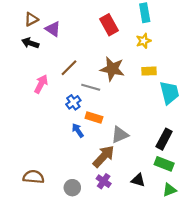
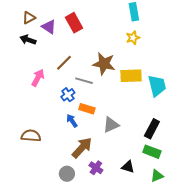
red rectangle: (109, 25) -> (74, 23), moved
yellow rectangle: (149, 71) -> (131, 76), moved, size x1.5
brown arrow: (104, 156) -> (82, 148), moved
brown semicircle: (33, 177) -> (31, 136), moved

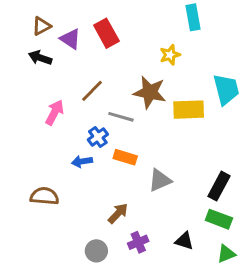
yellow star: (133, 38) -> (170, 55), moved
cyan trapezoid: (157, 86) -> (226, 89), moved
blue arrow: (72, 121) -> (82, 162), moved, turned -64
brown arrow: (82, 148) -> (118, 213), size x0.7
purple cross: (96, 168) -> (138, 242), turned 32

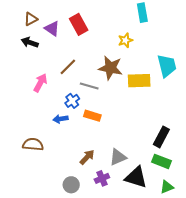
gray triangle: (160, 180) -> (118, 157), moved
black triangle: (184, 241) -> (136, 177), size x1.6

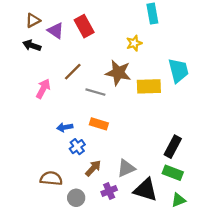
blue cross: (72, 101) -> (77, 147), moved
brown semicircle: (33, 144) -> (51, 178), moved

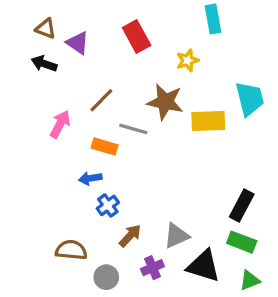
brown triangle: (33, 20) -> (46, 29), turned 49
red rectangle: (84, 26) -> (137, 37), moved
orange rectangle: (99, 124) -> (105, 146), moved

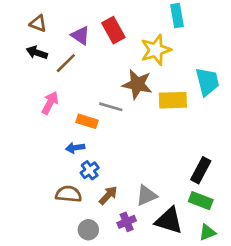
purple triangle: (78, 43) -> (80, 35), moved
yellow star: (188, 60) -> (156, 50), size x1.6
brown line: (101, 100) -> (66, 63), moved
brown semicircle: (71, 250) -> (68, 194), moved

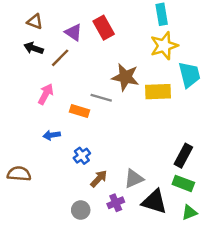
yellow star: (156, 50) -> (164, 46), moved
blue arrow: (75, 148) -> (52, 135), moved
brown semicircle: (68, 194) -> (19, 174), moved

